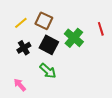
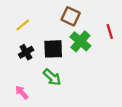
brown square: (44, 21) -> (71, 16), moved
black square: (49, 45) -> (53, 49), turned -30

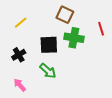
green cross: (80, 41) -> (74, 38), turned -30
black cross: (26, 52) -> (19, 55), moved

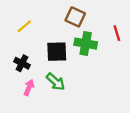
black cross: (19, 55) -> (22, 63), turned -32
pink arrow: (20, 85) -> (29, 88), moved, turned 64

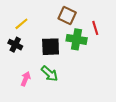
red line: (117, 33) -> (95, 28), moved
black cross: (22, 63) -> (15, 45), moved

